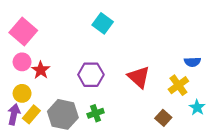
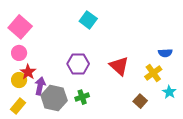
red star: (41, 70) -> (28, 72), moved
purple arrow: (14, 114) -> (40, 86), moved
yellow rectangle: (31, 114) -> (18, 106), moved

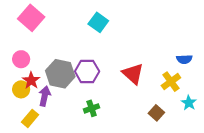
pink square: (20, 27) -> (31, 18), moved
gray hexagon: (54, 98) -> (60, 74), moved
yellow rectangle: (18, 106) -> (30, 118), moved

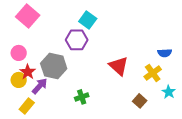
purple hexagon: (87, 71) -> (77, 40), moved
purple arrow: (45, 96) -> (40, 86), turned 30

